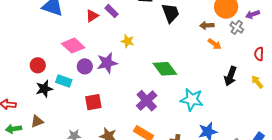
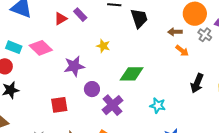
yellow star: (128, 41) -> (103, 46), moved
purple circle: (85, 66) -> (92, 89), moved
green diamond: (165, 69) -> (132, 74), turned -55
cyan rectangle: (64, 81) -> (14, 47), moved
cyan star: (192, 100) -> (158, 106), size x0.7

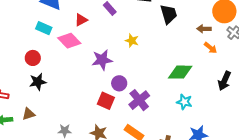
red triangle: (61, 19) -> (81, 20), moved
cyan rectangle: (14, 47) -> (44, 28), moved
green diamond: (132, 74) -> (180, 72), moved
red square: (59, 105) -> (106, 101), moved, turned 30

